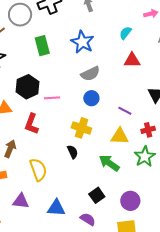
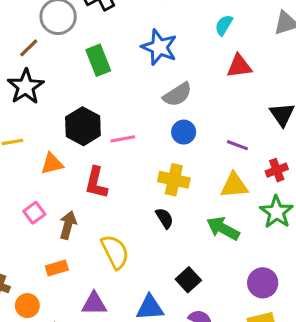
black square: (97, 195) -> (188, 280), moved

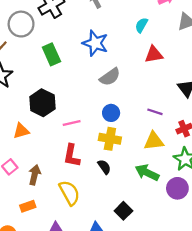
blue circle: (184, 132) -> (111, 113), moved
pink line: (123, 139) -> (72, 123), moved
red L-shape: (96, 183) -> (72, 156), moved
purple circle: (263, 283) -> (177, 188), moved

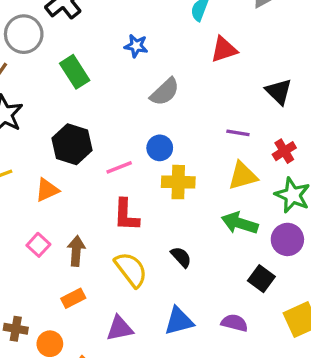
blue star: (95, 43) -> (136, 46), size x0.6
blue circle: (111, 113) -> (160, 148), moved
black semicircle: (104, 167) -> (181, 257), moved
black square: (123, 211) -> (261, 279), moved

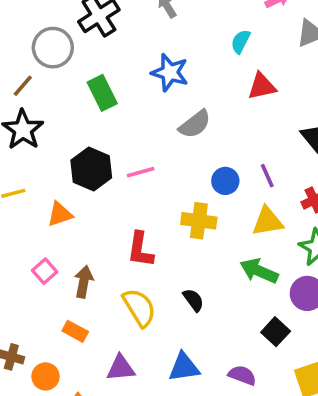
blue star: (136, 46) -> (170, 73), size x1.5
purple line: (238, 133) -> (267, 176), turned 50
blue circle: (160, 148) -> (225, 181), moved
pink line: (119, 167) -> (141, 172), moved
orange rectangle: (73, 298) -> (75, 331), turned 50

